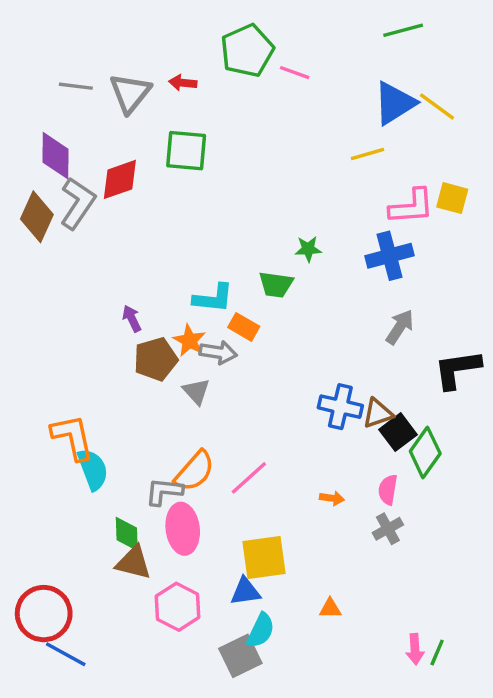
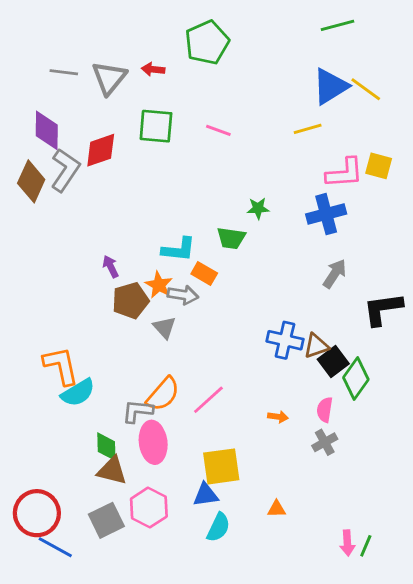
pink line: (295, 73) -> (218, 130), moved
cyan semicircle: (93, 469) -> (78, 393), turned 80
gray square: (240, 656) -> (106, 520), moved

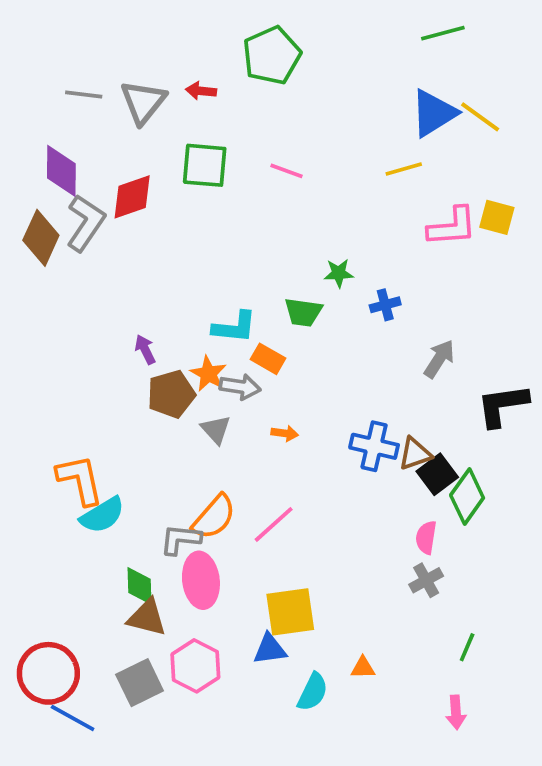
blue cross: (326, 214) -> (385, 305), moved, size x0.6
orange arrow: (278, 417) -> (285, 433), moved
cyan semicircle: (218, 527) -> (313, 692), moved
green line: (366, 546) -> (467, 647), moved

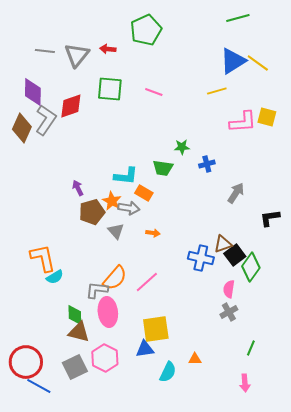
black L-shape: (502, 405) -> (270, 218), size x0.7
blue cross: (374, 446) -> (201, 258), moved
cyan semicircle: (102, 515) -> (55, 277), size x0.7

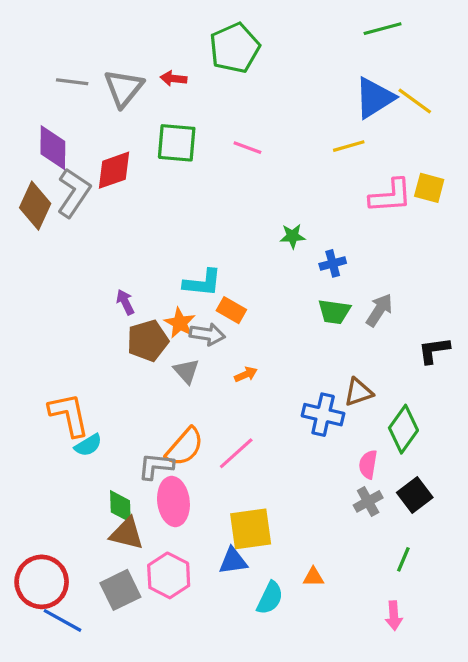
green trapezoid: (163, 168) -> (334, 312), moved
orange arrow: (153, 233) -> (246, 374), turned -32
black square: (235, 255) -> (415, 495), moved

